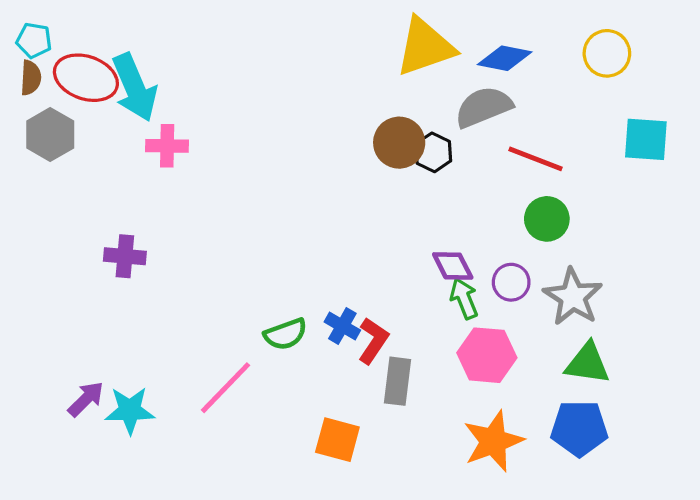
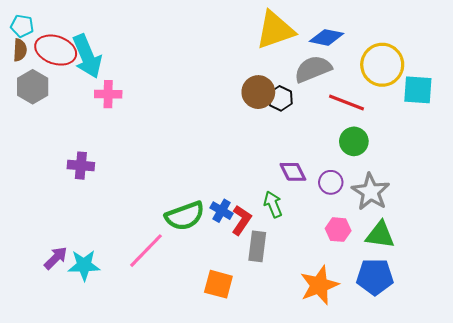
yellow circle: (607, 53) -> (382, 65), moved, size x1.4
green arrow: (464, 298) -> (273, 204), moved
green semicircle: (286, 334) -> (185, 216), size x1.4
pink hexagon: (487, 355) -> (338, 230), moved, size x0.7

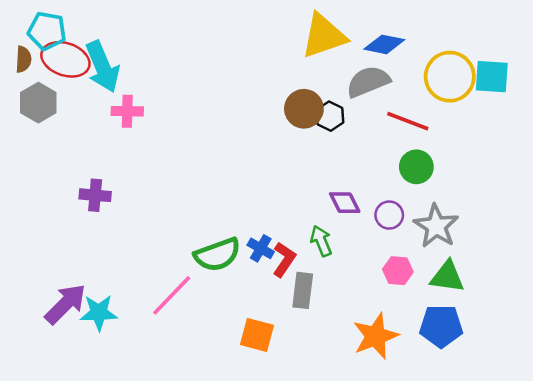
cyan pentagon: (22, 26) -> (47, 31), moved, size x1.4
cyan square: (418, 90) -> (492, 77), moved
purple arrow: (56, 258) -> (65, 304), size x1.5

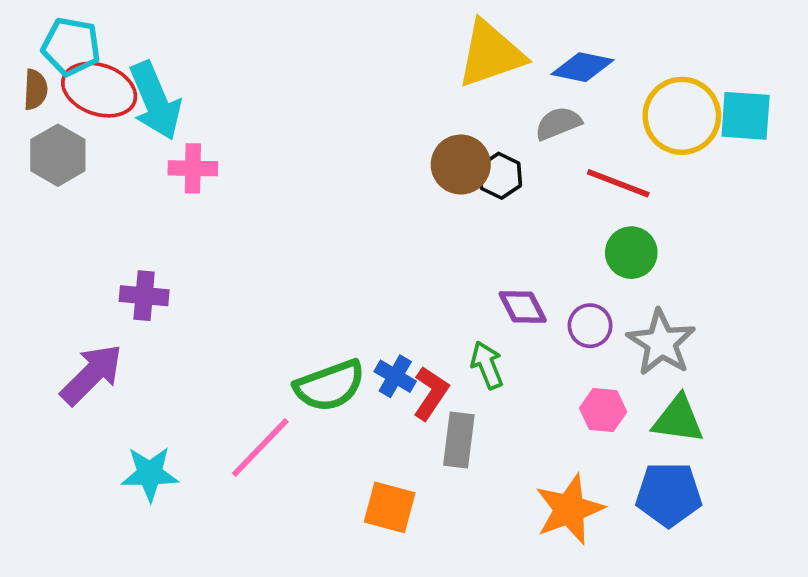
gray semicircle: (368, 82) -> (558, 123), size x0.7
purple arrow: (65, 304) -> (92, 374), moved

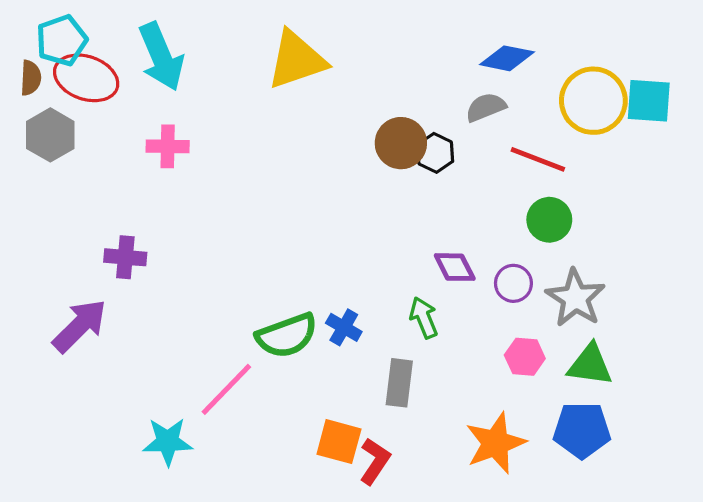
cyan pentagon: (71, 46) -> (62, 40), turned -30
yellow triangle: (491, 54) -> (297, 60), moved
cyan arrow: (155, 101) -> (161, 57), moved
red L-shape: (431, 393) -> (375, 461), moved
cyan star: (150, 474) -> (168, 442), moved

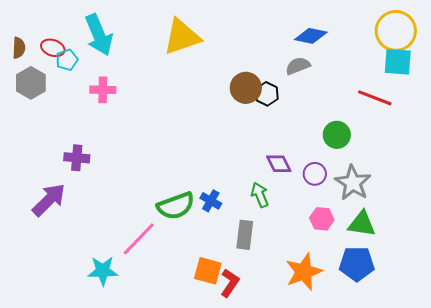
cyan pentagon: (62, 40) -> (67, 60), moved, size x0.7
red ellipse: (86, 78) -> (53, 48), size x0.6
yellow circle: (593, 101) -> (396, 31), moved
red line: (538, 159) -> (375, 98), moved

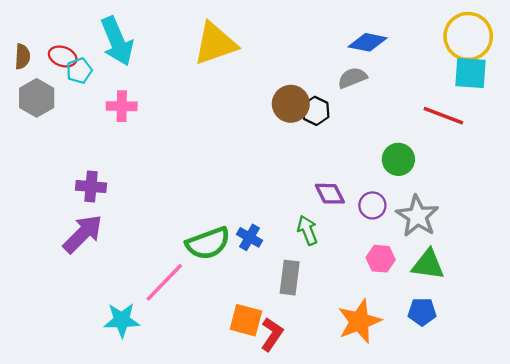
purple arrow: (49, 200) -> (83, 234), moved
blue pentagon: (357, 264) -> (422, 312), size x0.7

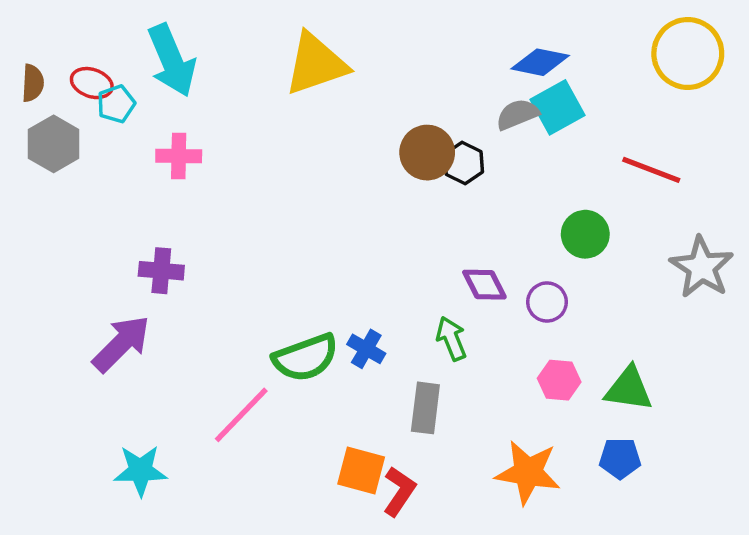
cyan square: (471, 73) -> (557, 107), moved, turned -33
purple cross: (91, 187) -> (161, 271), moved
gray star: (417, 216) -> (702, 267), moved
cyan star: (122, 320) -> (140, 471), moved
orange star: (359, 321) -> (528, 472), turned 30

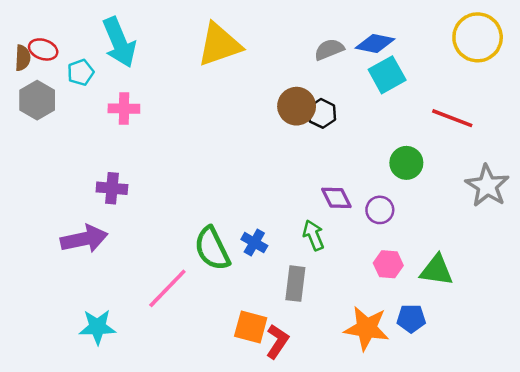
red ellipse: (92, 83) -> (43, 49), moved
gray semicircle: (517, 114) -> (329, 49), moved
purple arrow: (121, 344) -> (84, 239), turned 33
green semicircle: (305, 358) -> (212, 249), turned 84
blue pentagon: (620, 458) -> (411, 319), moved

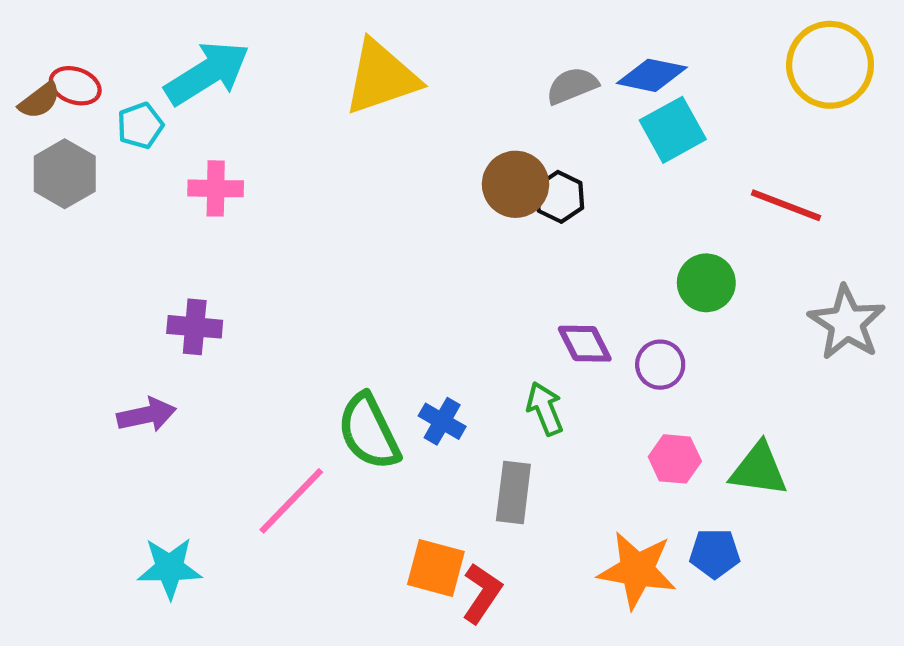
cyan arrow: (119, 42) -> (207, 73), turned -99
brown semicircle: (23, 58) -> (40, 100), turned 50
purple arrow: (84, 239) -> (146, 415), size x0.7

